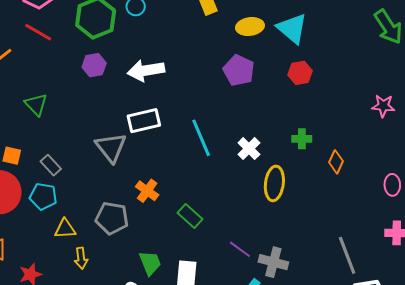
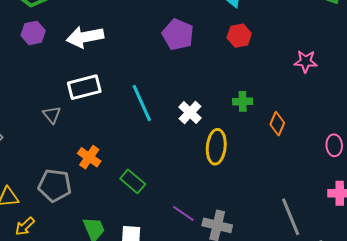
pink star: (383, 106) -> (306, 61), moved
gray triangle: (111, 147) -> (52, 115), size x0.6
yellow arrow: (81, 258) -> (25, 226), turned 55

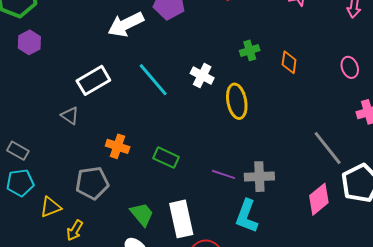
white arrow: (85, 37) -> (126, 24), moved

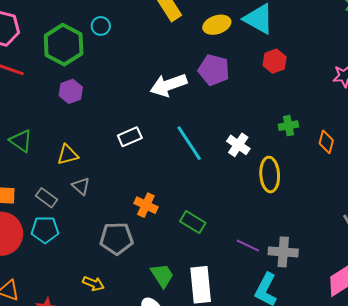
white rectangle: (93, 80) -> (130, 137), size x0.7
gray triangle: (70, 116) -> (81, 186), moved
yellow triangle: (51, 207) -> (68, 155), moved
yellow arrow: (75, 230) -> (93, 284), turned -105

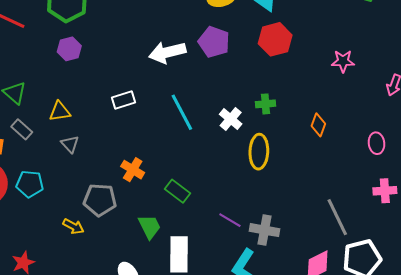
red hexagon: (275, 61) -> (275, 39), size x1.4
green cross: (288, 126) -> (266, 104), moved
gray rectangle: (47, 198) -> (22, 129), moved
green trapezoid: (162, 275) -> (149, 227), moved
yellow arrow: (93, 284) -> (73, 226), moved

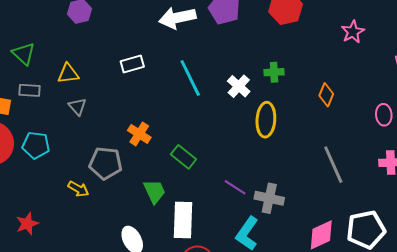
pink star: (343, 61) -> (353, 32), turned -30
gray rectangle: (22, 129) -> (30, 90), turned -40
gray line: (337, 217) -> (333, 165), moved

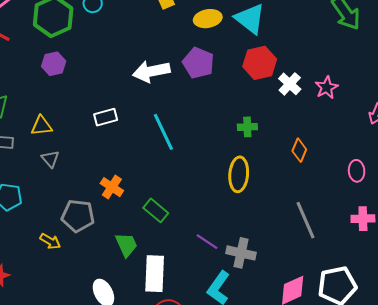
white cross: (239, 86) -> (290, 84), moved

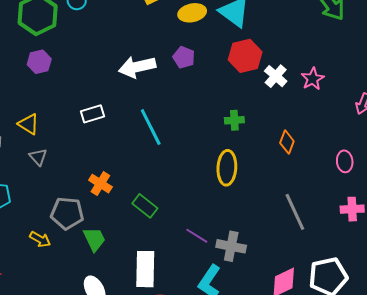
purple pentagon: (198, 63) -> (184, 57), size x0.7
yellow triangle: (41, 126) -> (29, 124), turned 40
green trapezoid: (126, 245) -> (94, 239), moved

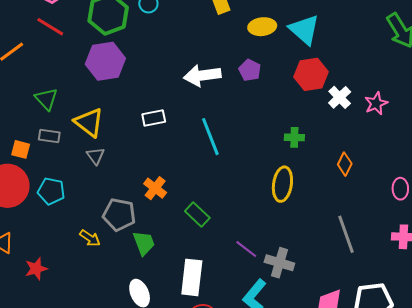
purple hexagon: (39, 62) -> (105, 61), size x1.6
yellow triangle: (29, 124) -> (89, 122), size x1.4

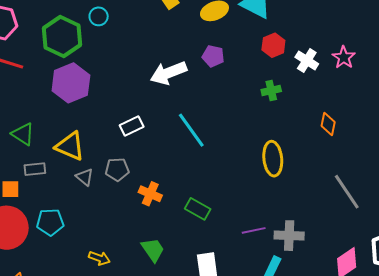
red hexagon: (311, 74) -> (273, 45), size x0.7
green cross: (294, 137) -> (271, 91), moved
gray pentagon: (119, 215) -> (117, 169), moved, size x0.7
purple line: (246, 249) -> (254, 230), turned -35

